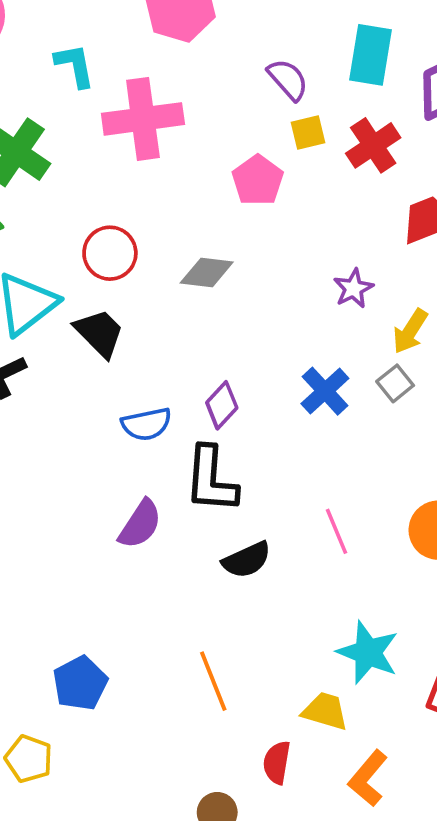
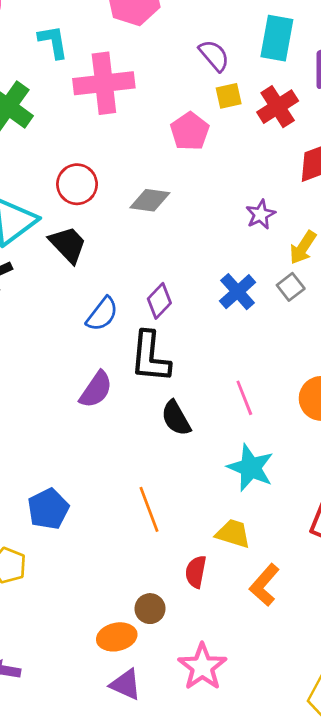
blue semicircle: (146, 424) -> (102, 314), turned -42
black semicircle: (247, 560) -> (176, 418), turned 84
cyan star: (368, 653) -> (251, 468), moved

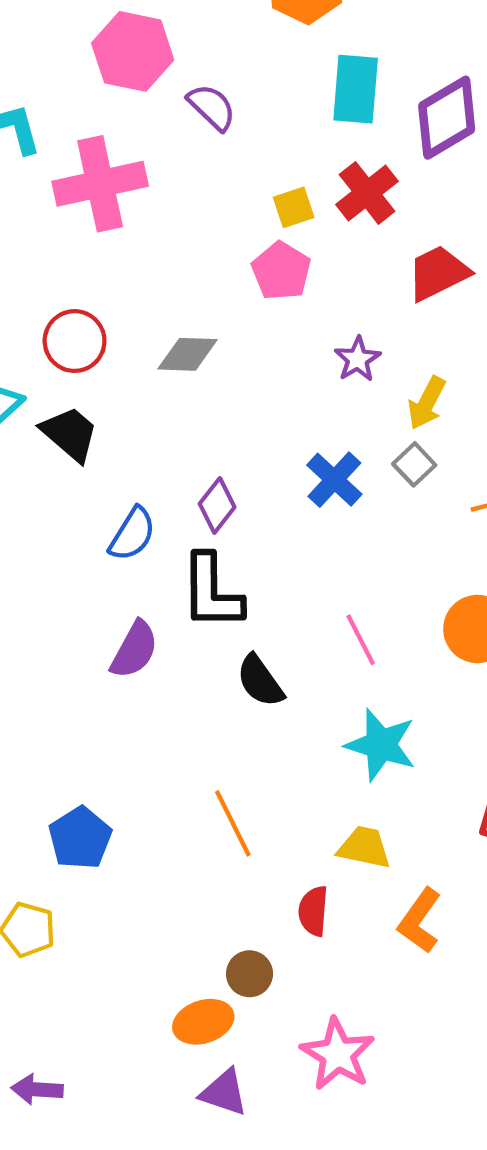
purple semicircle: (214, 56) -> (212, 107), moved
yellow square: (229, 96) -> (294, 207), moved
pink pentagon: (190, 131) -> (281, 271), moved

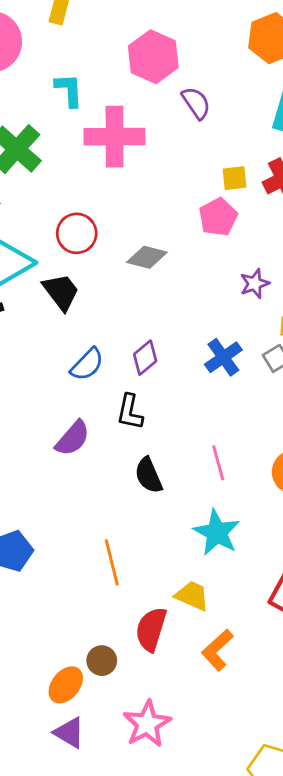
black L-shape: (212, 592) -> (130, 412), size x0.7
red semicircle: (313, 911) -> (151, 629), size x1.4
orange ellipse: (203, 1022) -> (66, 685), turned -45

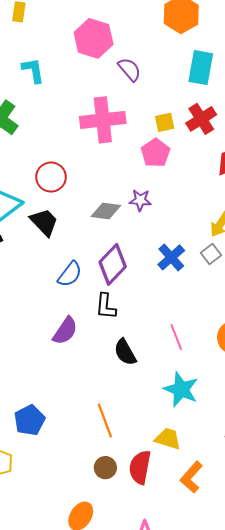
pink cross: (114, 137) -> (103, 120), moved
gray diamond: (147, 257) -> (106, 211), moved
purple star: (255, 284) -> (140, 200), moved, turned 30
purple diamond: (145, 358) -> (113, 264), size x1.5
brown circle: (102, 661) -> (105, 468), moved

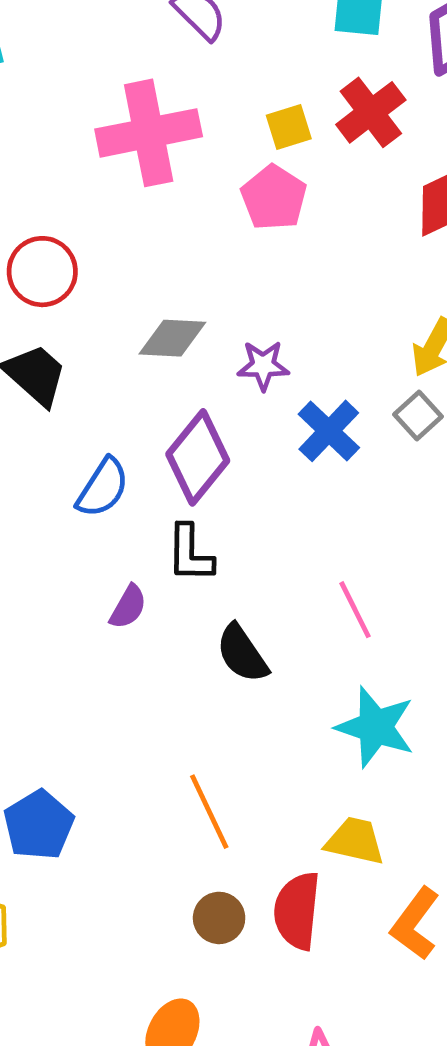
purple star: (140, 200) -> (263, 365), moved
purple semicircle: (65, 331) -> (128, 607), moved, size x0.7

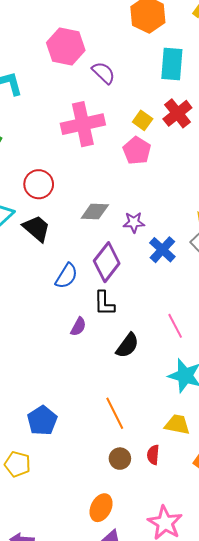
yellow square: (289, 127) -> (143, 120), turned -36
black semicircle: (242, 654) -> (127, 346), turned -108
red semicircle: (297, 911) -> (153, 455), size x0.6

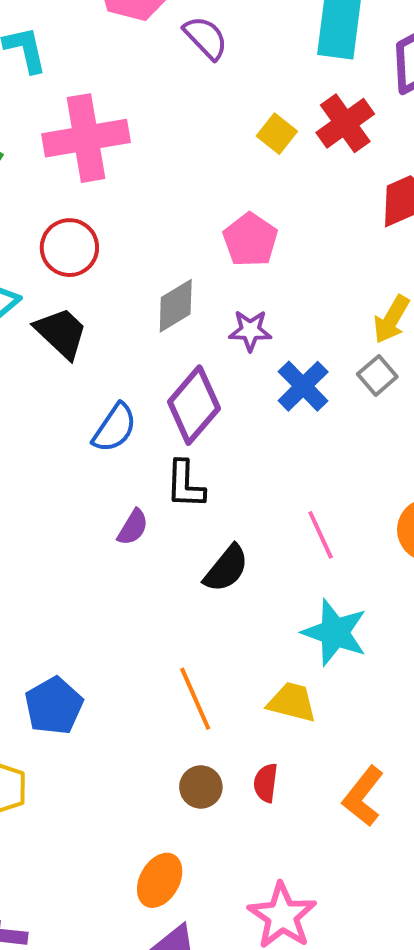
pink cross: (83, 124) -> (86, 138), moved
pink pentagon: (137, 151) -> (250, 240), moved
gray diamond: (95, 211) -> (176, 306), turned -36
yellow trapezoid: (177, 425) -> (292, 702), moved

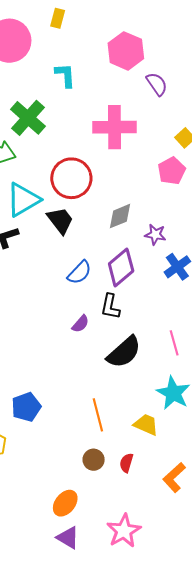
pink cross: (86, 138) -> (114, 127), moved
pink pentagon: (250, 240) -> (172, 171), moved
red circle: (69, 248) -> (71, 178), size x1.4
black semicircle: (226, 569) -> (124, 352), size x1.4

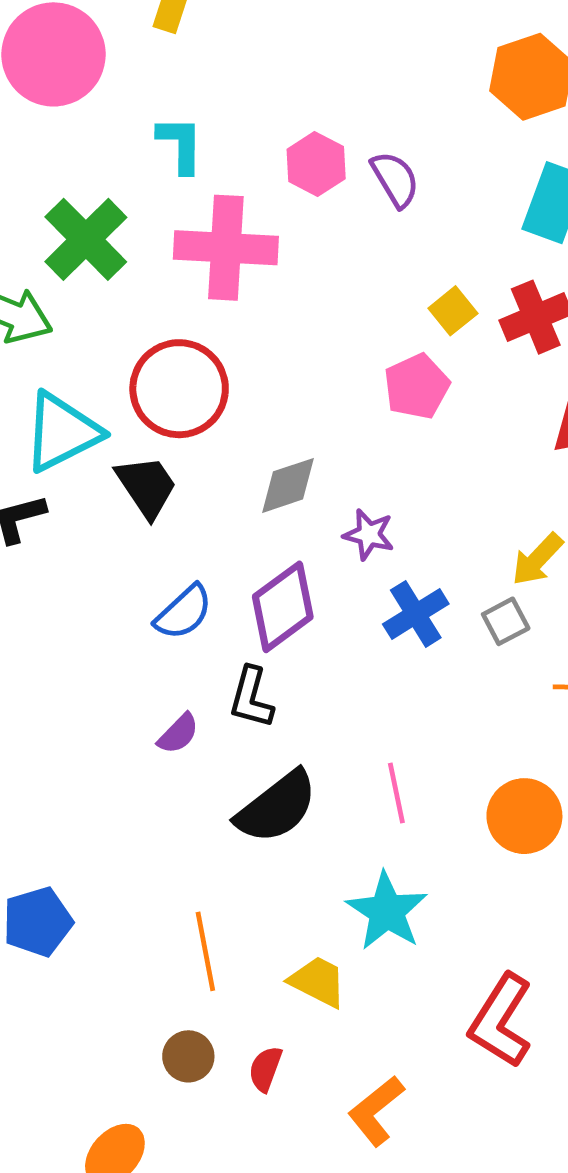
pink hexagon: (126, 51) -> (316, 164), moved, size x0.7
pink cross: (114, 127) -> (226, 248), moved

